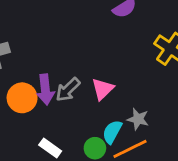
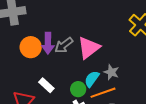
pink triangle: (103, 89) -> (89, 48), size x1.4

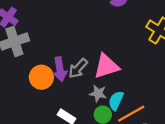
pink triangle: (89, 48) -> (106, 66), turned 30
gray star: (111, 72) -> (98, 93), moved

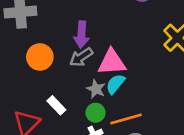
purple arrow: (60, 69) -> (81, 35), moved
cyan semicircle: (116, 101) -> (115, 84), moved

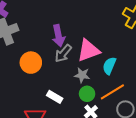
cyan semicircle: (115, 84) -> (109, 66), moved

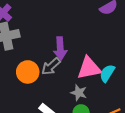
gray arrow: (63, 53) -> (51, 66), moved
cyan semicircle: (109, 66) -> (107, 73), moved

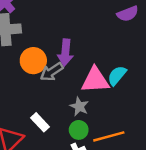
orange circle: (28, 72) -> (33, 61), moved
cyan semicircle: (107, 73) -> (117, 76), moved

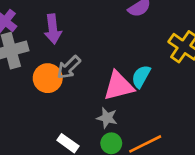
purple arrow: (65, 53) -> (53, 29), moved
gray arrow: (52, 72) -> (69, 67), moved

